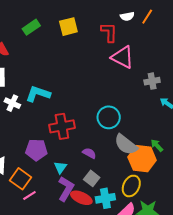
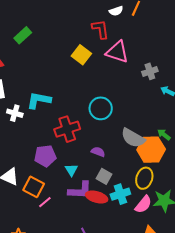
yellow square: (68, 27) -> (81, 55), moved, turned -30
cyan circle: (109, 117) -> (101, 108), moved
purple L-shape: (66, 189) -> (80, 190), turned 70

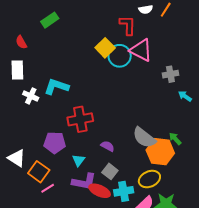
cyan circle: (101, 108) -> (120, 56), moved
yellow ellipse: (144, 178) -> (149, 179), turned 40

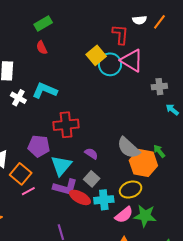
red semicircle: (21, 42) -> (42, 48), moved
cyan triangle: (79, 160) -> (61, 165), size x1.6

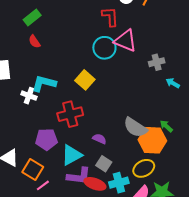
yellow square: (96, 55) -> (85, 80), moved
white cross: (18, 98) -> (29, 96), moved
cyan triangle: (61, 165) -> (72, 155), turned 30

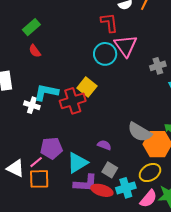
pink triangle: (125, 41) -> (126, 46), turned 35
red cross: (70, 114) -> (73, 101), moved
orange square: (33, 170) -> (39, 179), turned -30
pink line: (43, 185) -> (36, 162), moved

